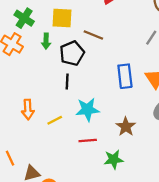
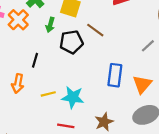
black line: (67, 82) -> (35, 60), moved
yellow line: (55, 120) -> (48, 94), moved

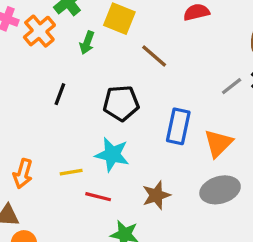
black pentagon: (71, 42) -> (121, 103), moved
orange arrow: (18, 84) -> (23, 174), moved
yellow line: (48, 94) -> (71, 172), moved

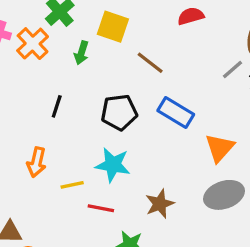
gray line: (232, 86) -> (233, 69), moved
blue rectangle: (178, 126) -> (176, 112), moved, turned -68
orange arrow: (23, 174) -> (37, 162), moved

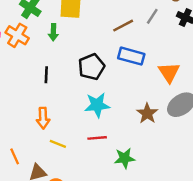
brown line: (150, 63) -> (123, 26), moved, turned -50
gray line: (233, 69) -> (152, 16), moved
yellow line: (72, 185) -> (58, 144), moved, turned 49
brown star: (160, 204) -> (147, 113), moved

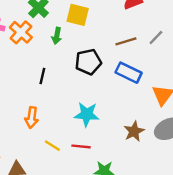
black pentagon: (91, 67) -> (88, 62), moved
yellow line: (58, 144) -> (52, 146), moved

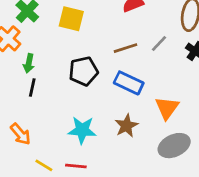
green arrow: (57, 36) -> (29, 63), moved
orange arrow: (32, 118) -> (20, 134), turned -48
brown star: (134, 131) -> (126, 126), moved

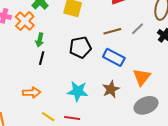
orange arrow: (20, 134) -> (32, 93), turned -54

